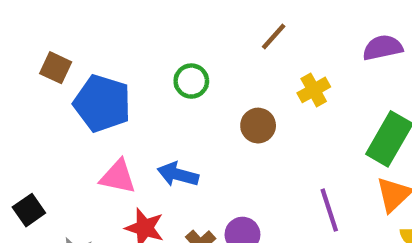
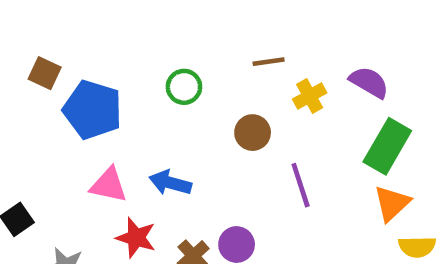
brown line: (274, 37) -> (269, 62), moved, turned 40
purple semicircle: (383, 48) -> (369, 82), moved, turned 42
purple line: (329, 210) -> (301, 185), moved

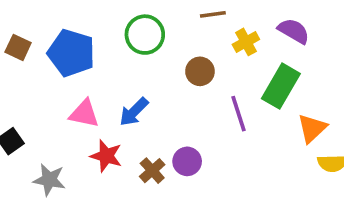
brown square: (45, 73) -> (18, 47), moved
green circle: (184, 87) -> (145, 35), size x1.4
green rectangle: (387, 146) -> (281, 86), moved
blue arrow: (170, 183) -> (134, 112), turned -60

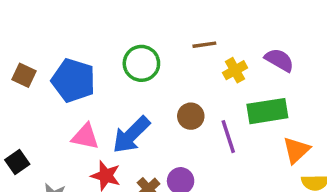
brown circle: (200, 71) -> (191, 116), moved
green rectangle: (281, 86) -> (267, 111), turned 51
blue arrow: (134, 112) -> (131, 135), size x1.4

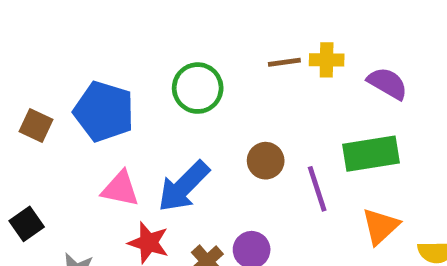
yellow cross: (235, 70) -> (327, 60), moved, turned 30
brown square: (24, 75) -> (36, 126), moved
orange triangle: (296, 150) -> (380, 226), moved

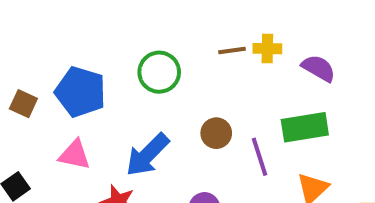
pink triangle: (120, 189) -> (75, 155), moved

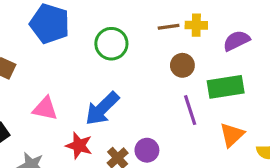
purple semicircle: (319, 68) -> (236, 41), turned -56
blue pentagon: (80, 92) -> (50, 24), moved
brown circle: (216, 133) -> (182, 65), moved

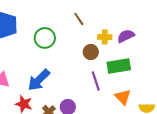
yellow cross: (196, 25) -> (105, 37), moved
brown line: (169, 27) -> (79, 19), moved, turned 64
orange triangle: (232, 135) -> (123, 97), turned -30

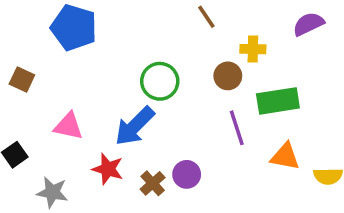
purple semicircle: (126, 36) -> (308, 24), moved
green circle: (45, 38) -> (160, 81), moved
orange triangle: (123, 97) -> (285, 156), turned -36

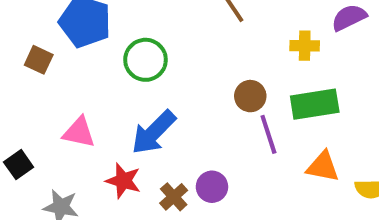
yellow cross: (253, 49) -> (305, 46), moved
brown circle: (228, 76) -> (250, 96), moved
brown square: (22, 79) -> (39, 60), moved
green circle: (160, 81) -> (145, 60), moved

